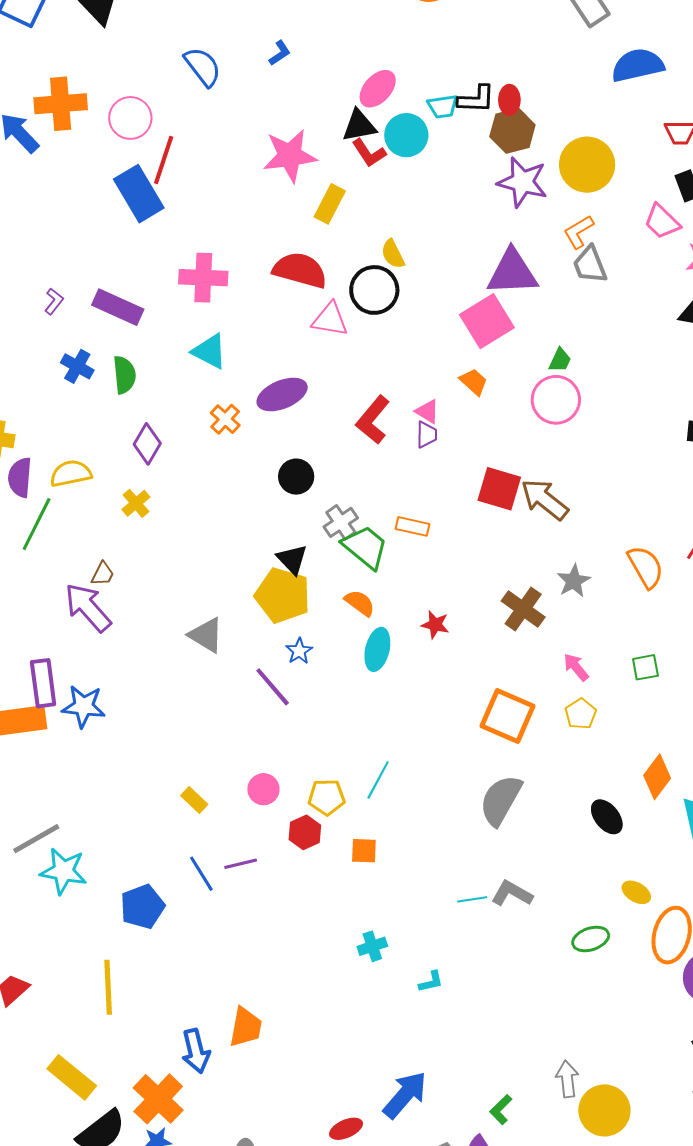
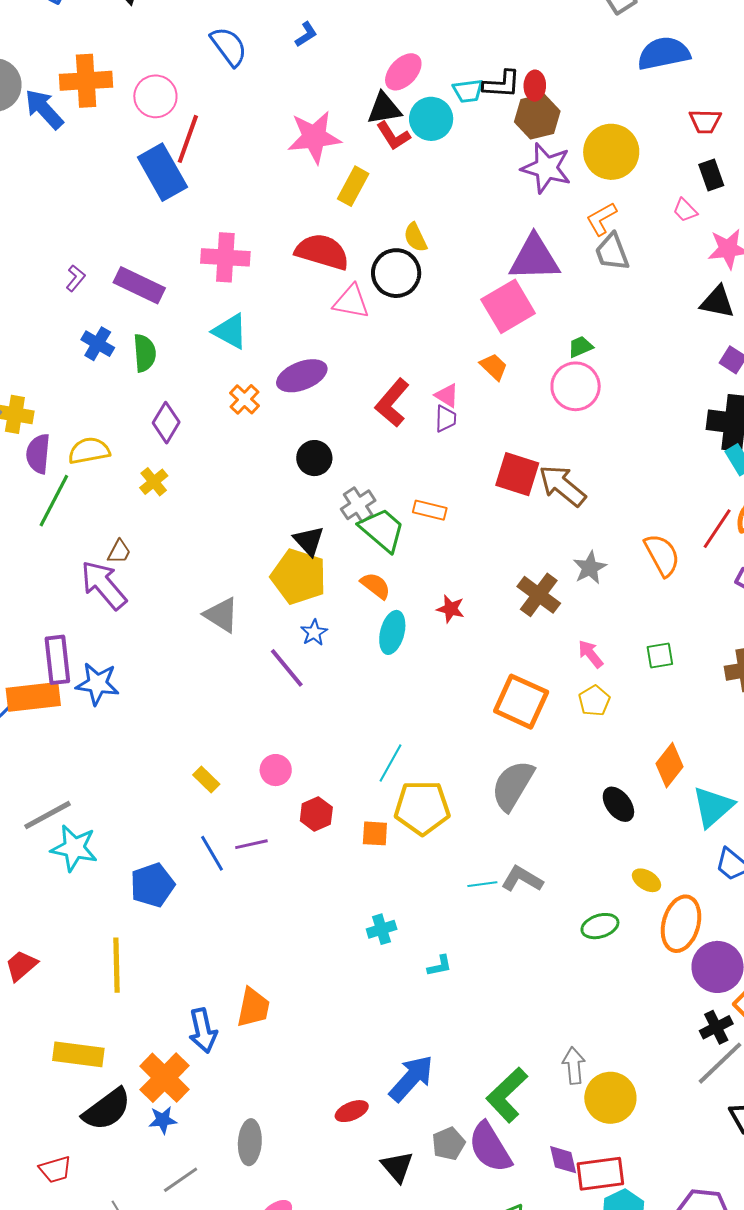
pink trapezoid: (662, 222) -> (685, 210), size x0.7
green trapezoid: (560, 360) -> (580, 347), turned -140
yellow pentagon: (327, 797) -> (422, 808), moved, size x1.5
yellow rectangle: (72, 1077) -> (78, 1054), turned -33
green L-shape: (501, 1110) -> (507, 1095), size x1.8

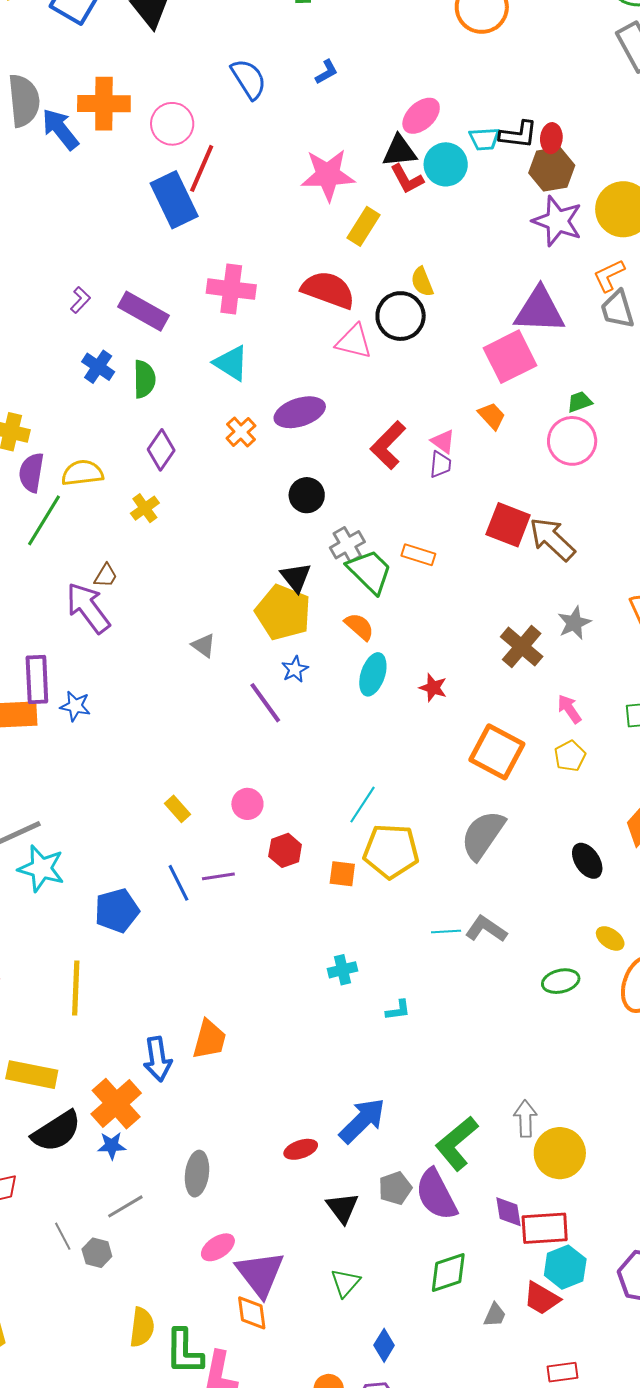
red star: (451, 609) -> (433, 688), moved
gray triangle: (221, 615) -> (204, 645), size x0.7
blue star: (97, 684) -> (75, 706), size x0.7

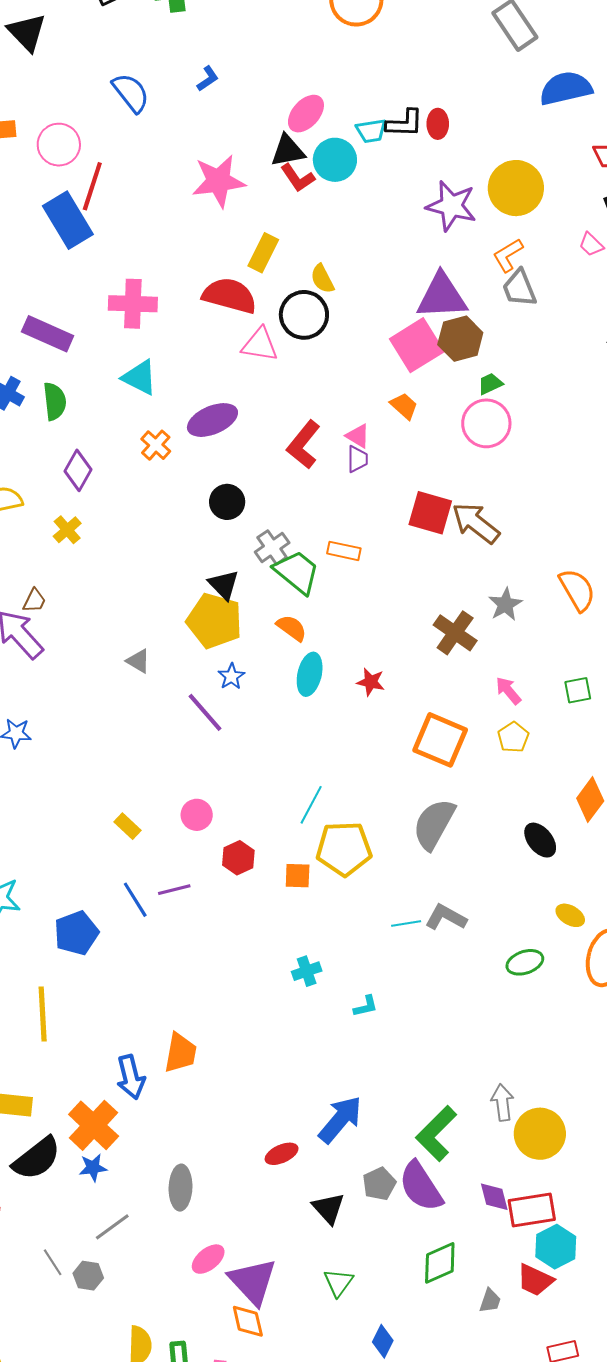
brown hexagon: (552, 169) -> (460, 339), moved
yellow rectangle: (363, 226) -> (263, 253), moved

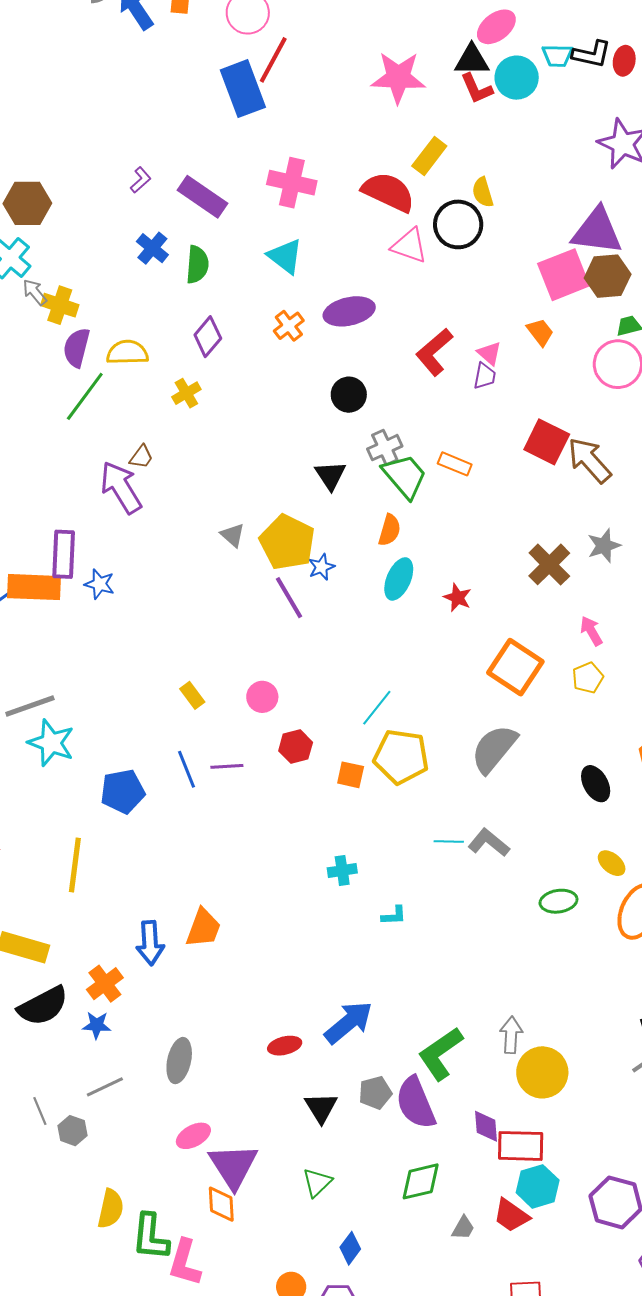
yellow pentagon: (214, 621) -> (287, 542), moved
orange semicircle: (292, 628) -> (389, 530), turned 60
orange cross: (94, 1125) -> (105, 984), size x0.7

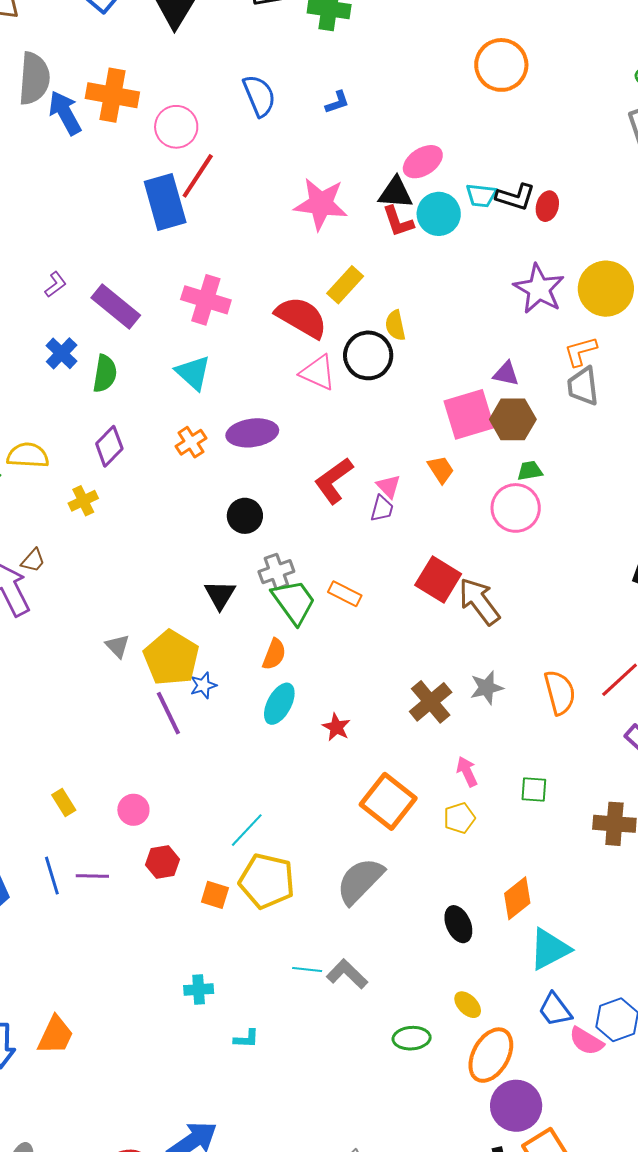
purple triangle: (597, 231) -> (506, 374), size x0.5

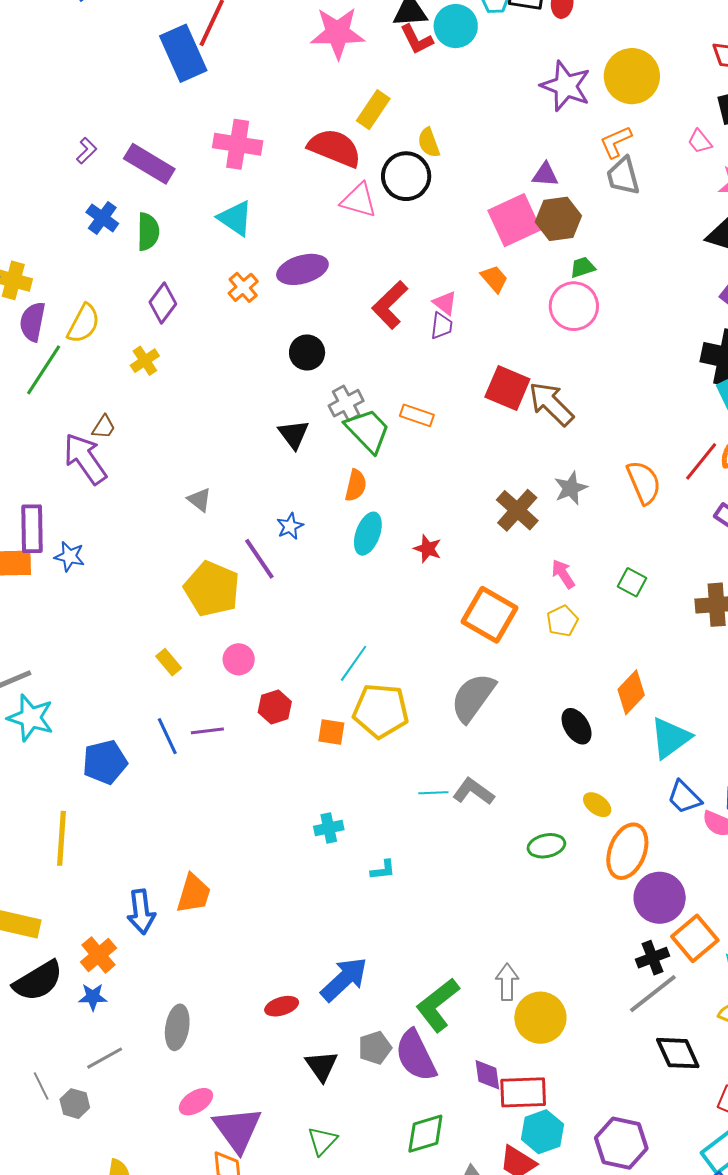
yellow semicircle: (28, 455) -> (83, 324), turned 123
yellow pentagon: (171, 658) -> (212, 589), moved
green square: (534, 790) -> (632, 582), turned 32

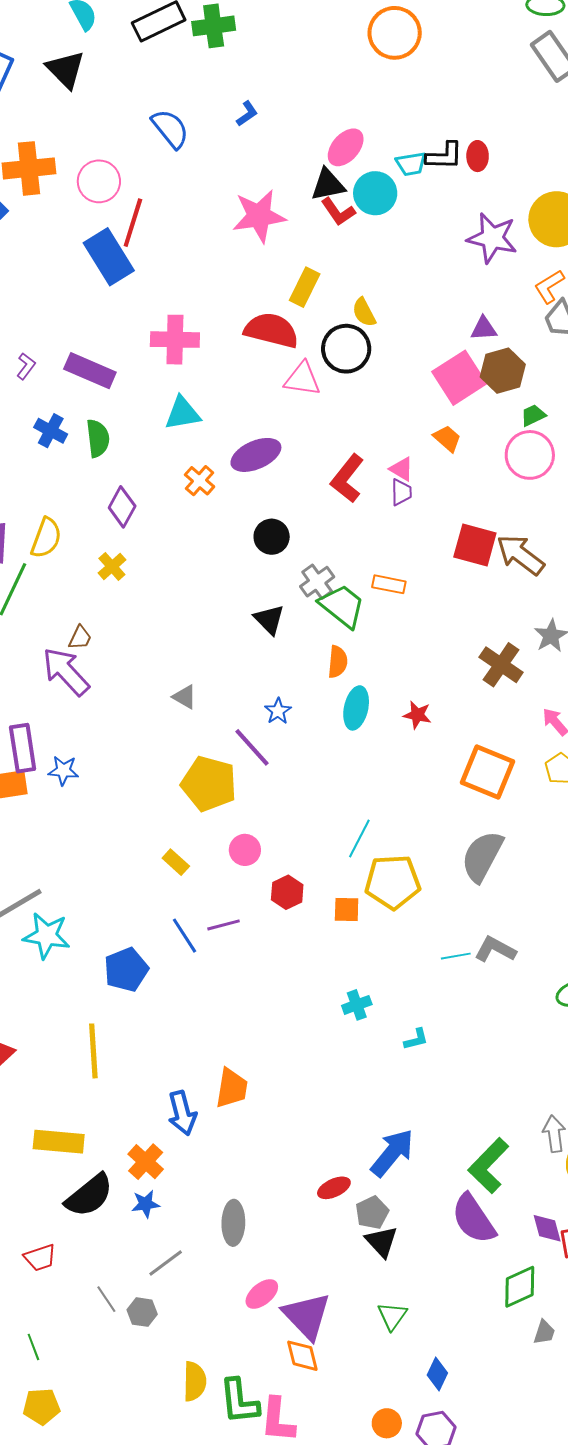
cyan triangle: (235, 218) -> (183, 413), turned -36
gray pentagon: (375, 1048) -> (372, 1213), moved
green diamond: (425, 1134) -> (520, 1287), moved

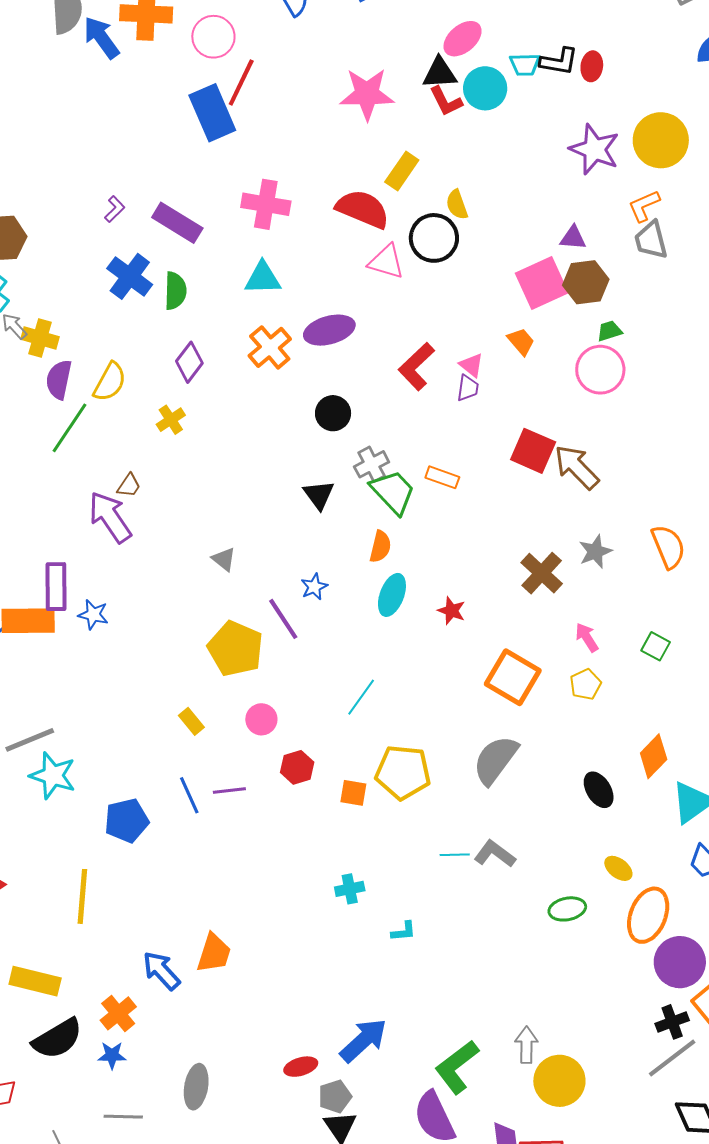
blue cross: (51, 431) -> (130, 276), size x1.4
orange cross: (200, 481) -> (270, 347), size x1.4
cyan line: (359, 838) -> (361, 697), moved
blue arrow: (182, 1113) -> (161, 971), turned 144
gray line: (166, 1263) -> (123, 1117), turned 30

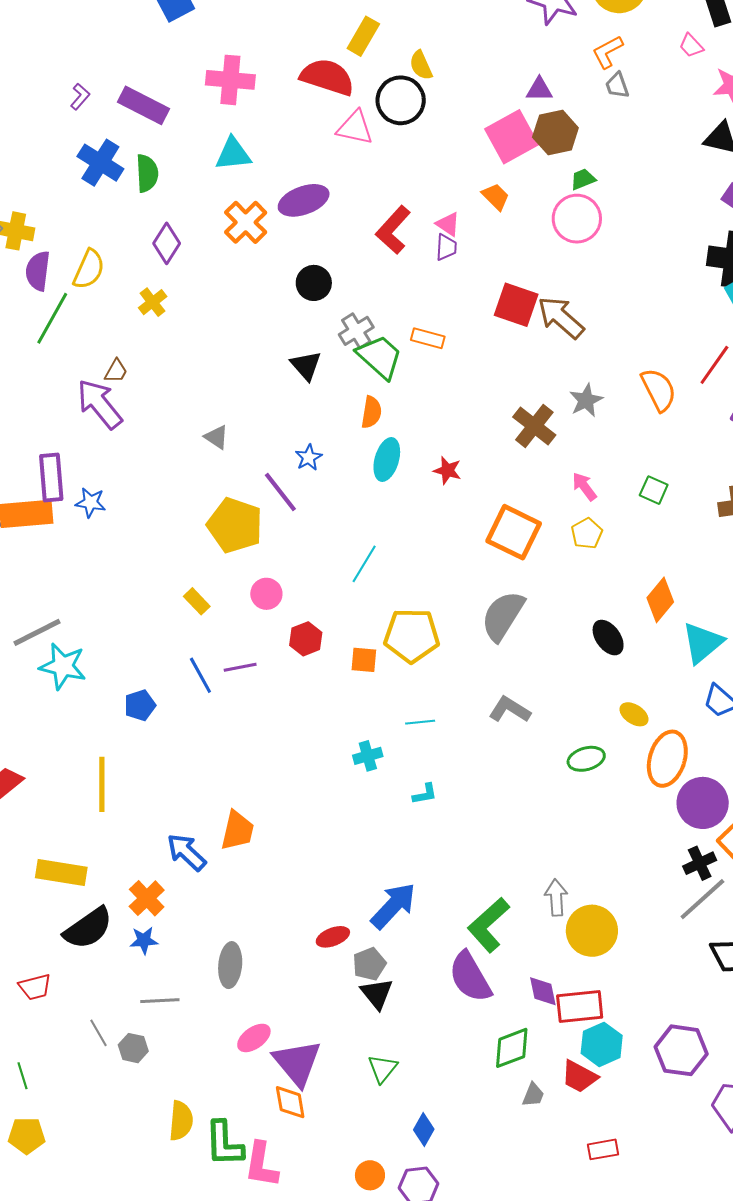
gray trapezoid: (651, 240) -> (617, 85), size x0.7
blue pentagon: (127, 821) -> (140, 705), size x0.7
cyan line: (455, 855) -> (420, 722), moved

